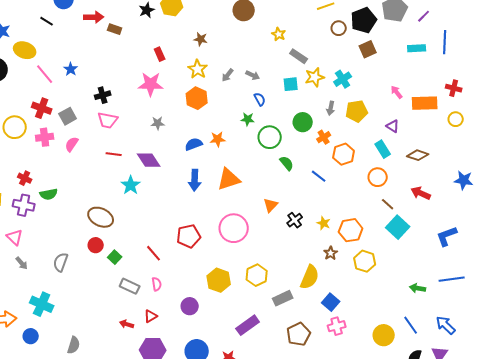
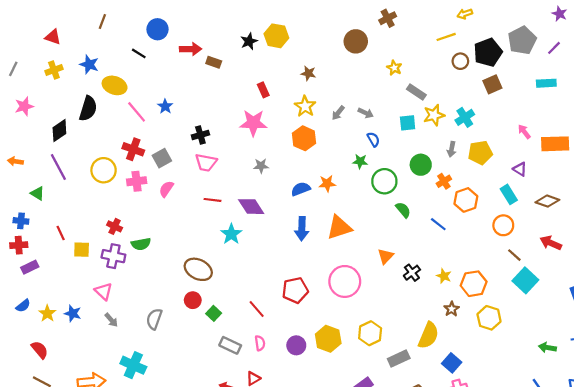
purple circle: (190, 306) -> (296, 345), moved

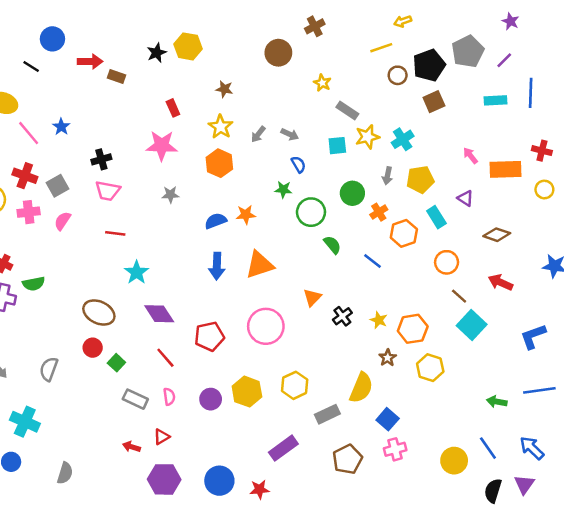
cyan rectangle: (509, 194) -> (436, 217), moved
purple diamond: (251, 207) -> (159, 314), moved

